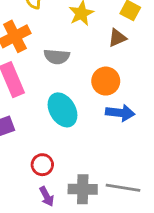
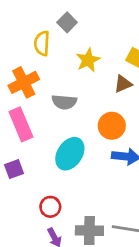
cyan ellipse: (62, 110) -> (70, 154), turned 64

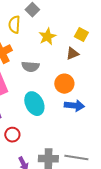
cyan ellipse: (70, 154) -> (34, 104), turned -60
red circle: (50, 207) -> (12, 135), moved

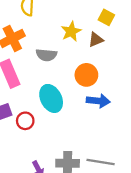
yellow star: (47, 37) -> (71, 31), moved
red circle: (12, 135) -> (25, 121), moved

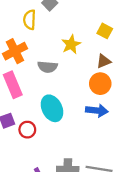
brown triangle: (96, 40) -> (104, 61), moved
orange circle: (86, 75) -> (100, 84), moved

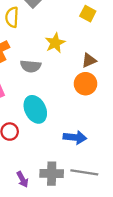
yellow square: (105, 31) -> (88, 14), moved
blue arrow: (97, 111) -> (75, 137), moved

